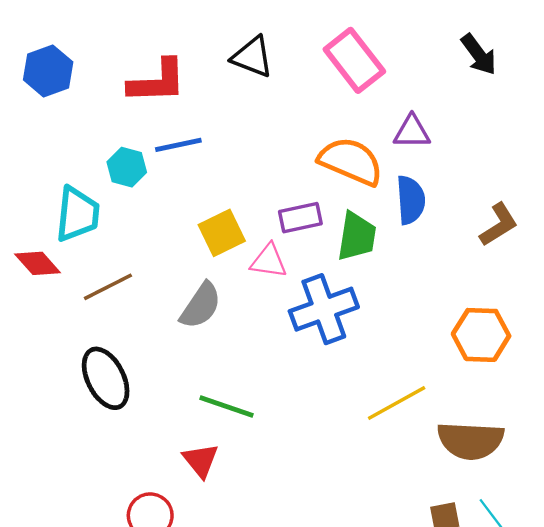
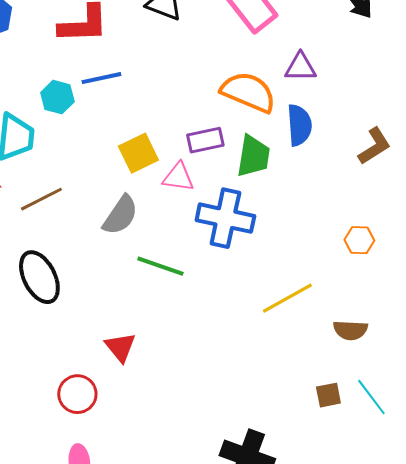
blue cross: (324, 309) -> (225, 218), turned 32
orange hexagon: (481, 335) -> (359, 240), size x0.6
green line: (226, 407) -> (160, 266), moved
brown semicircle: (470, 441) -> (350, 330), size x0.6

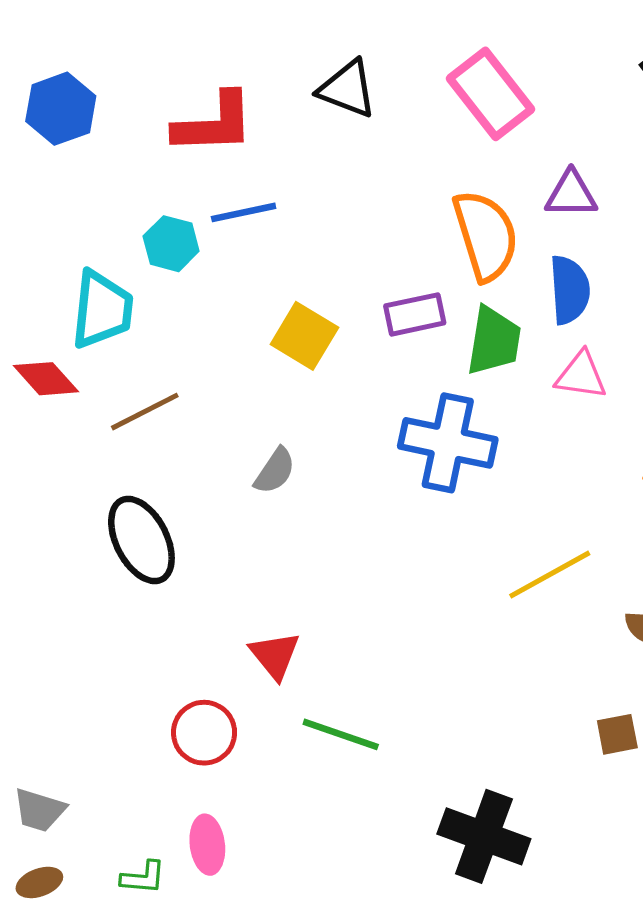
orange semicircle: (248, 92) -> (486, 235), turned 50
yellow square: (138, 153) -> (304, 336), turned -33
pink triangle: (178, 177) -> (581, 375), moved
gray semicircle: (120, 215) -> (275, 471), moved, size x0.7
green line: (160, 266) -> (341, 734), moved

